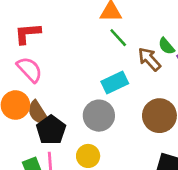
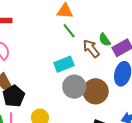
gray circle: (99, 116) -> (74, 87), moved

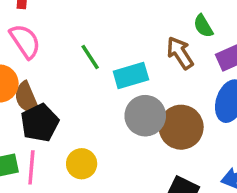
green line: (69, 31) -> (90, 57), moved
green semicircle: (105, 40) -> (203, 26), moved

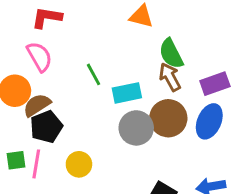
green semicircle: (203, 26) -> (171, 54), moved, size x1.5
brown semicircle: (27, 98) -> (37, 105), turned 76
brown circle: (181, 127) -> (168, 118), moved

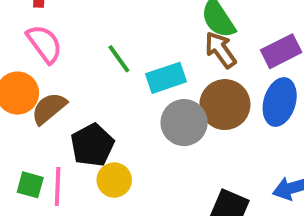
black pentagon: (46, 127) -> (92, 145), moved
green square: (16, 160) -> (30, 185), turned 30

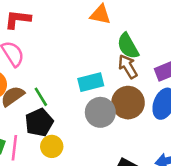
green line: (119, 59) -> (41, 97), moved

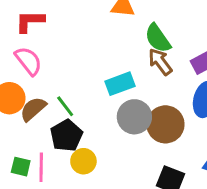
brown circle: (128, 103) -> (165, 124), moved

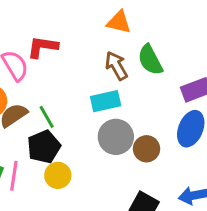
red L-shape: (30, 21) -> (42, 47), moved
brown arrow: (160, 62) -> (116, 66), moved
brown circle: (165, 124) -> (147, 149), size x0.7

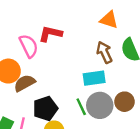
green line: (47, 117) -> (81, 107), moved
brown circle: (147, 149) -> (124, 102), moved

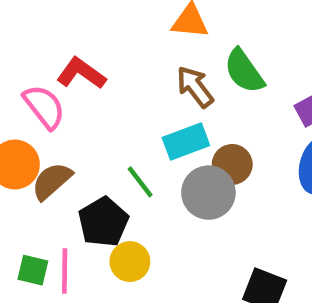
red L-shape: (50, 34) -> (81, 73), turned 35
brown circle: (124, 102) -> (232, 164), moved
green line: (81, 107) -> (140, 182), moved

